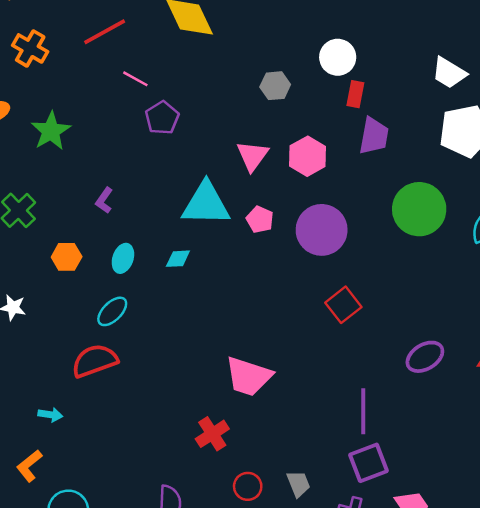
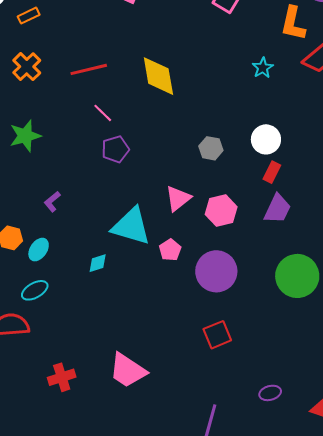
cyan ellipse: (123, 258) -> (39, 250), moved
cyan diamond: (178, 259) -> (98, 263), turned -30
purple ellipse: (425, 357) -> (270, 393), size x0.7
red cross: (212, 434) -> (62, 377), moved

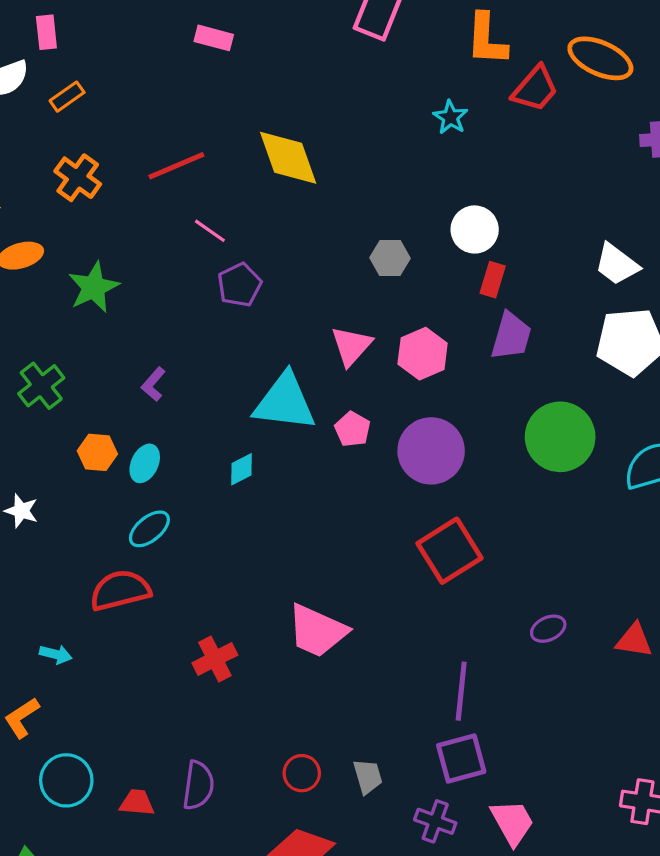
red square: (217, 335) -> (449, 551), size x1.4

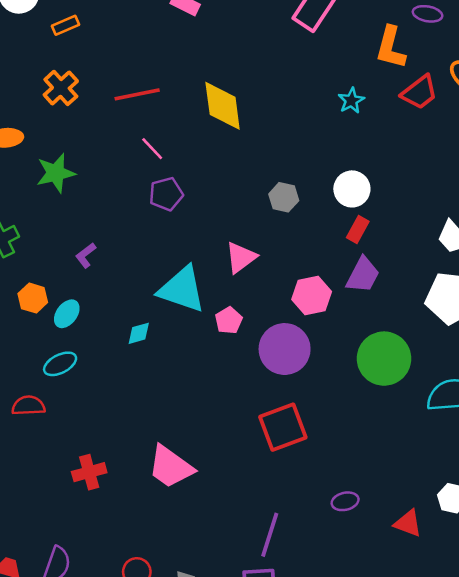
pink hexagon: (423, 354) -> (312, 295), moved
red semicircle: (120, 590) -> (28, 406), size x0.7

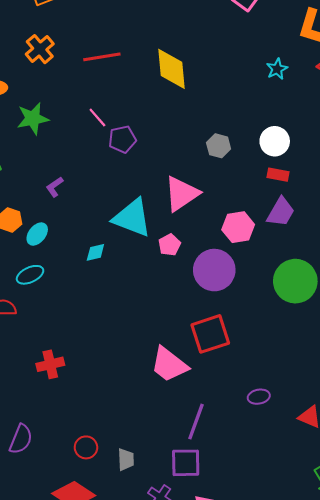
pink line: (152, 149) -> (97, 118), moved
red rectangle: (358, 230) -> (278, 175), turned 70
pink triangle: (241, 257) -> (181, 194), size x1.4
pink trapezoid: (171, 467) -> (169, 365), moved

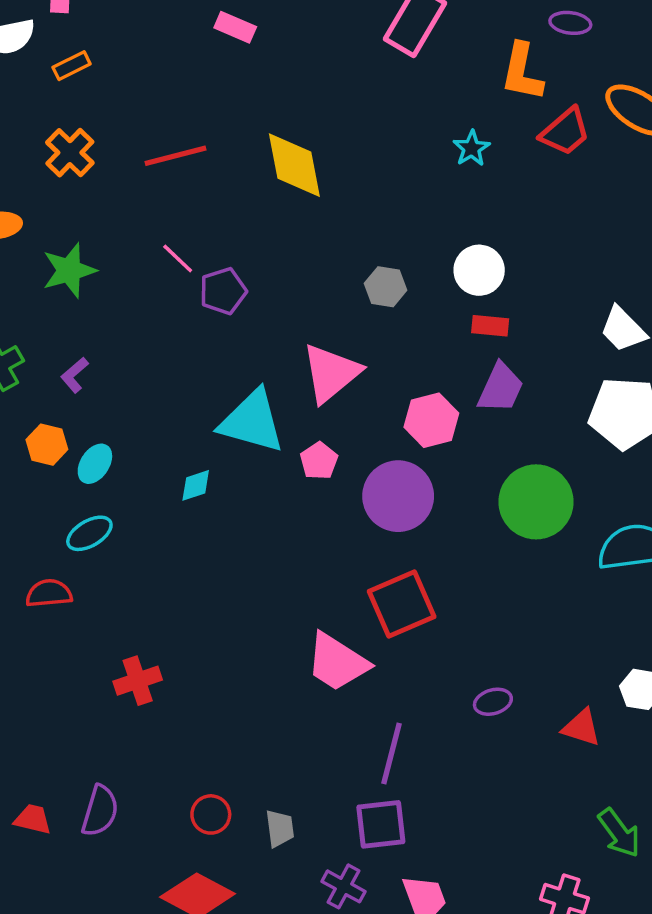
purple L-shape: (55, 187) -> (75, 375), moved

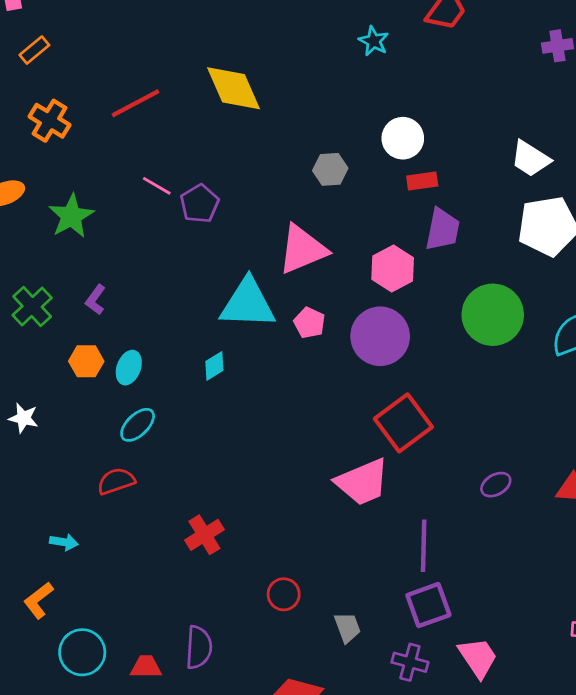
pink triangle: (331, 373) -> (302, 249), turned 30
pink trapezoid: (337, 662) -> (362, 482), turned -42
red circle: (211, 814) -> (284, 594), moved

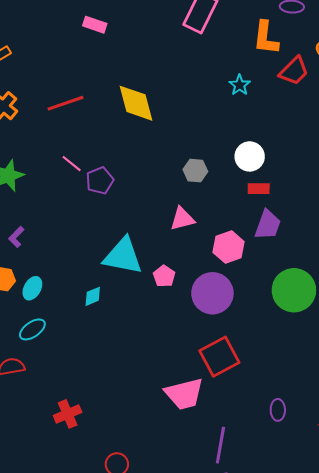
pink triangle: (302, 249) -> (182, 219), moved, size x0.7
purple ellipse: (496, 485) -> (278, 410), turned -70

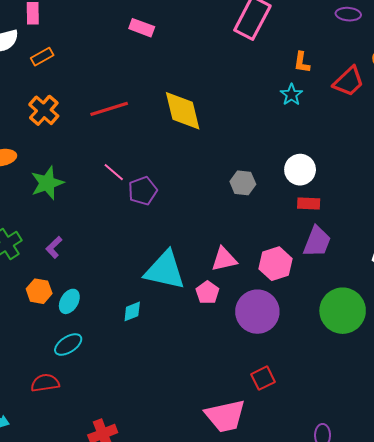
orange L-shape: (266, 38) -> (302, 62), moved, size x0.6
pink triangle: (182, 219) -> (224, 259), moved
red square: (219, 357) -> (263, 378), size x0.6

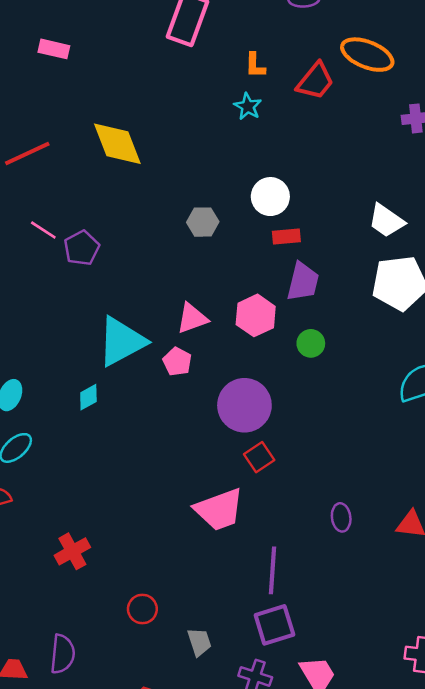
cyan triangle: (165, 270) -> (122, 341), turned -33
green circle: (343, 311) -> (311, 343), moved, size x0.5
purple circle: (257, 312) -> (244, 405), moved

